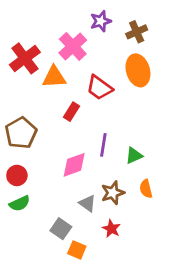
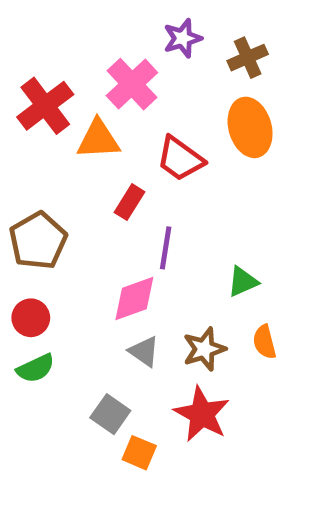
purple line: (103, 145) -> (166, 248), moved
gray triangle: (87, 203) -> (144, 351), moved
red star: (111, 229) -> (202, 414), size x1.6

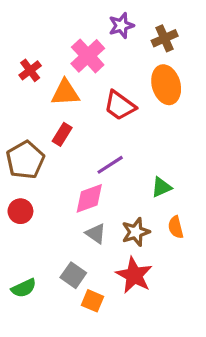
red cross: (45, 106) -> (30, 70), size x0.6
red rectangle: (130, 202) -> (62, 134), moved
purple line: (166, 248) -> (110, 165), turned 48
green semicircle: (36, 368) -> (24, 288), moved

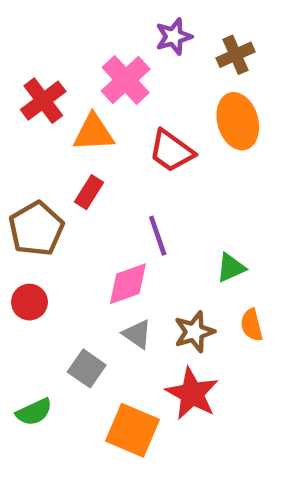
red cross: (30, 70) -> (43, 101), size x1.4
purple line: (110, 165) -> (158, 236), turned -76
gray square: (73, 275) -> (87, 368), moved
orange square: (92, 301) -> (132, 430), size x1.6

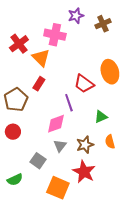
pink cross: (126, 80) -> (55, 35), turned -35
orange ellipse: (238, 121) -> (110, 72), moved
orange triangle: (94, 133) -> (41, 58), turned 48
red trapezoid: (171, 151) -> (84, 84), moved
gray triangle: (137, 334) -> (60, 146), turned 32

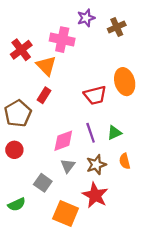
red trapezoid: (84, 84) -> (95, 95), turned -50
purple line: (69, 103) -> (91, 133), moved

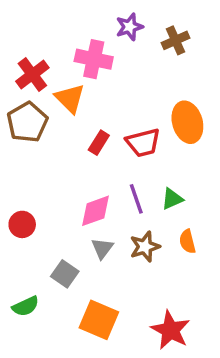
red rectangle: (44, 95) -> (99, 143), moved
brown pentagon: (18, 113) -> (27, 122), moved
red star: (95, 195) -> (170, 330), moved

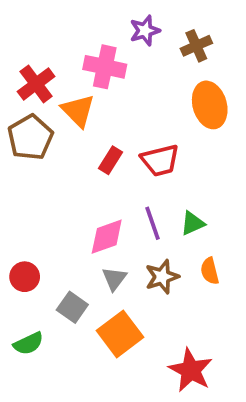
orange ellipse: (187, 122) -> (210, 105), moved
red circle: (22, 224) -> (25, 277), moved
orange square: (99, 320) -> (120, 334), moved, turned 30

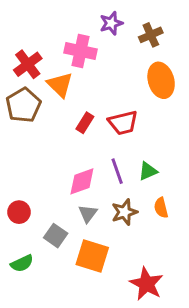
orange square: (120, 334) -> (92, 256), turned -36

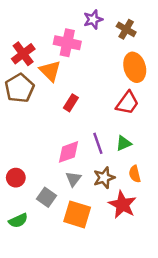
brown cross: (151, 35) -> (126, 29), turned -36
red trapezoid: (123, 123) -> (127, 103), moved, turned -40
red star: (146, 284) -> (122, 205), moved

